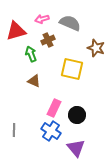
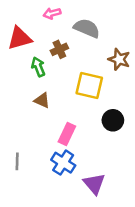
pink arrow: (42, 19) -> (52, 13), moved
black circle: (77, 115) -> (113, 120), moved

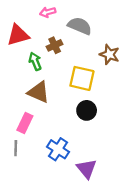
brown triangle: (42, 100) -> (39, 92), size x1.5
black circle: (113, 120) -> (87, 110), moved
pink rectangle: (67, 134) -> (25, 123), moved

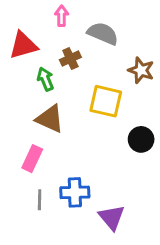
pink arrow: (48, 12) -> (62, 16), turned 105
black circle: (87, 110) -> (141, 139), moved
gray line: (16, 148) -> (40, 200), moved
blue cross: (58, 149) -> (75, 192), turned -35

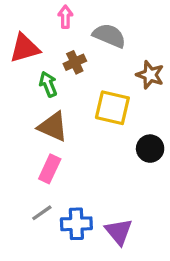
pink rectangle: (32, 159) -> (50, 169), moved
blue cross: (75, 192) -> (76, 224), moved
gray line: (40, 200) -> (42, 213), turned 54

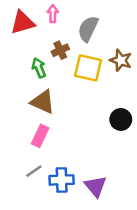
gray semicircle: (109, 36) -> (88, 29), turned -88
red triangle: (25, 48) -> (23, 22), moved
yellow square: (112, 108) -> (88, 68), moved

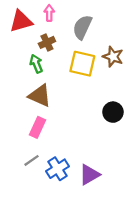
brown cross: (60, 50) -> (47, 42), moved
blue cross: (62, 180) -> (58, 169), turned -30
purple triangle: (96, 186) -> (89, 175), turned 40

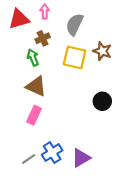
gray line: (32, 160) -> (29, 159), moved

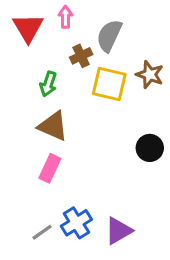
red triangle: (19, 19) -> (28, 28), turned -45
brown cross: (43, 38) -> (81, 56), moved
green arrow: (33, 58) -> (48, 84), turned -140

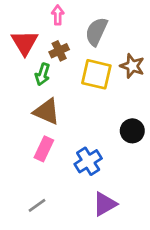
red triangle: (28, 28) -> (25, 43), moved
brown cross: (81, 56) -> (59, 51), moved
blue cross: (76, 223) -> (88, 161), moved

